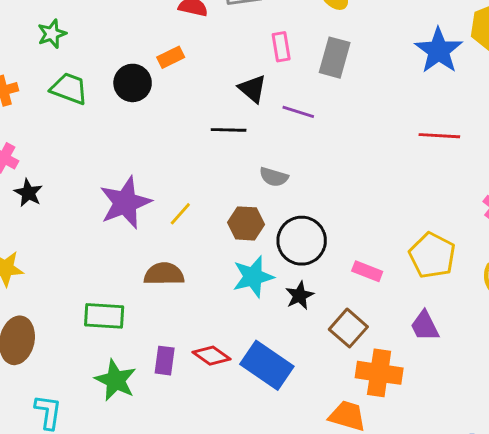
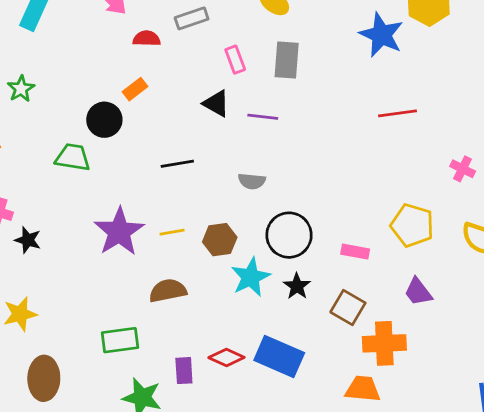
green trapezoid: (69, 88) -> (73, 157), moved
black line: (229, 130) -> (177, 164), moved
yellow line: (180, 214) -> (172, 232), turned 50
brown hexagon: (246, 223) -> (220, 240), moved

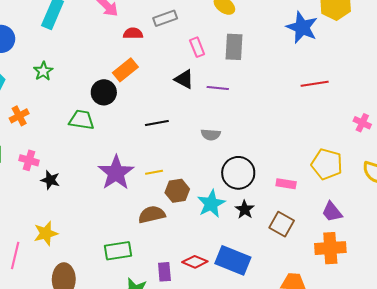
orange rectangle: (135, 89) -> (125, 70), size x1.4
brown hexagon: (220, 240) -> (177, 191), moved
orange cross: (384, 343) -> (330, 248), moved

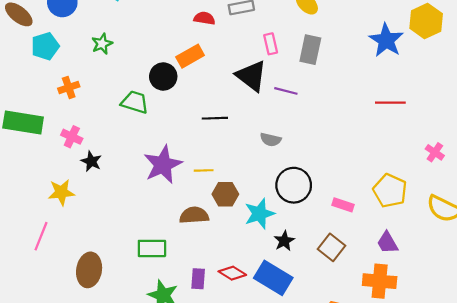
black triangle: (184, 79) -> (251, 76), size x1.5
black star: (245, 210) -> (284, 241), moved
yellow star: (46, 233) -> (61, 192), moved

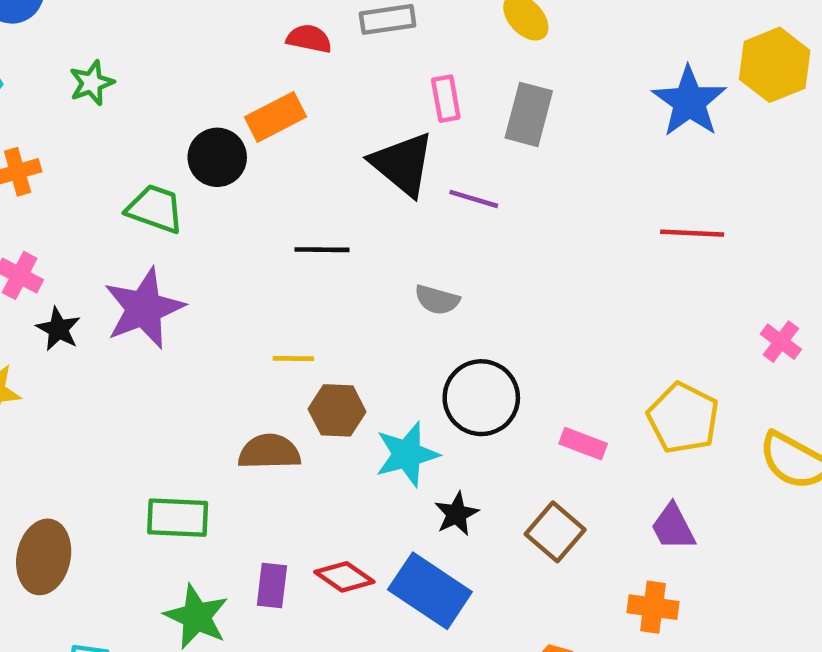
purple star: (163, 165) -> (144, 308), moved
orange cross: (380, 281) -> (653, 607), size x0.7

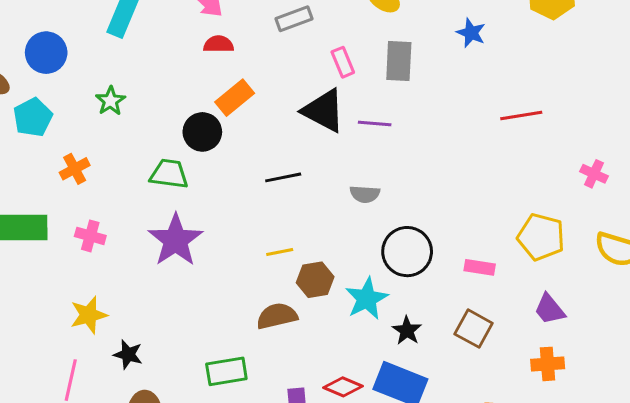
red semicircle: (309, 39) -> (219, 44), moved
blue star: (689, 102) -> (471, 33), moved, size x0.6
black star: (58, 329) -> (128, 355), moved

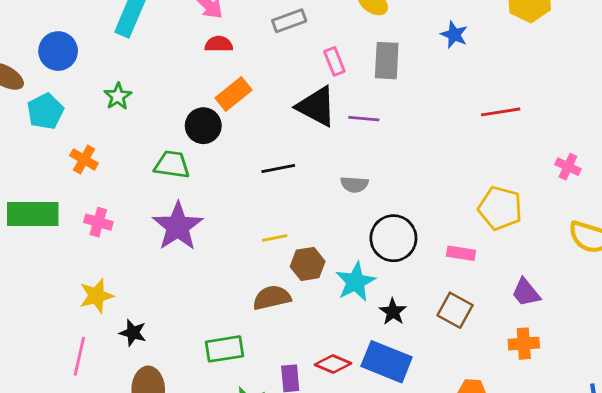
orange cross: (75, 169) -> (84, 159), turned -32
yellow pentagon: (541, 237) -> (500, 208), moved

